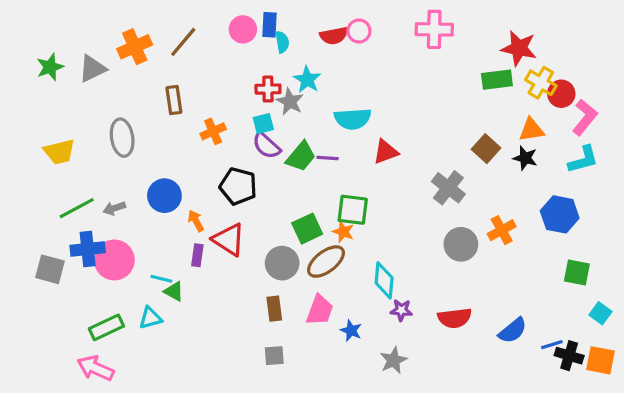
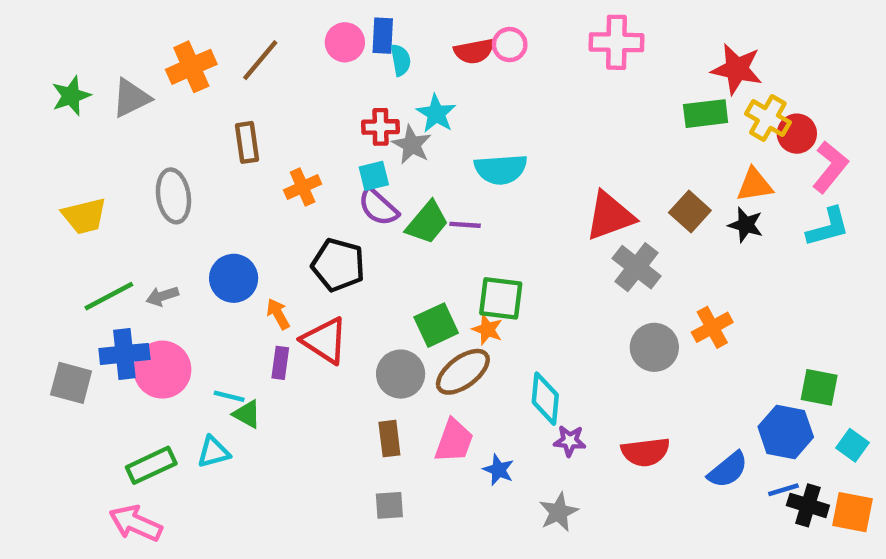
red triangle: (386, 152) -> (610, 216), moved, size x1.4
blue hexagon: (560, 214) -> (786, 432), moved

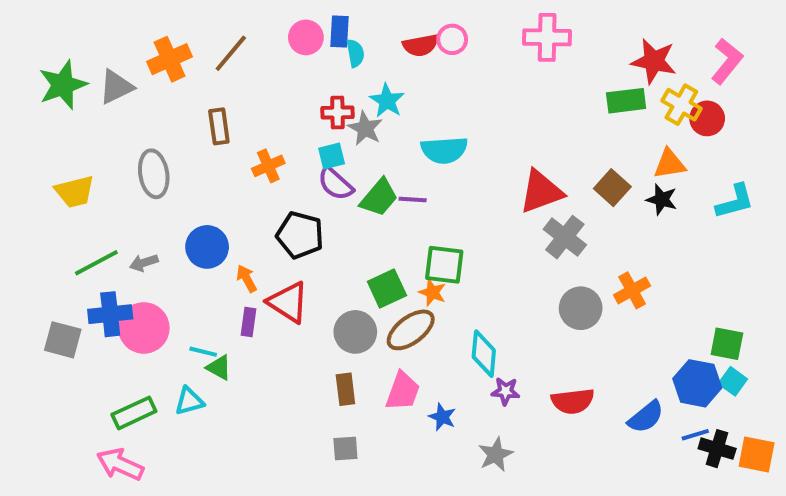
green star: (71, 96) -> (63, 85), size x1.4
pink L-shape: (830, 167) -> (727, 61), moved
cyan square: (853, 445) -> (733, 381), moved

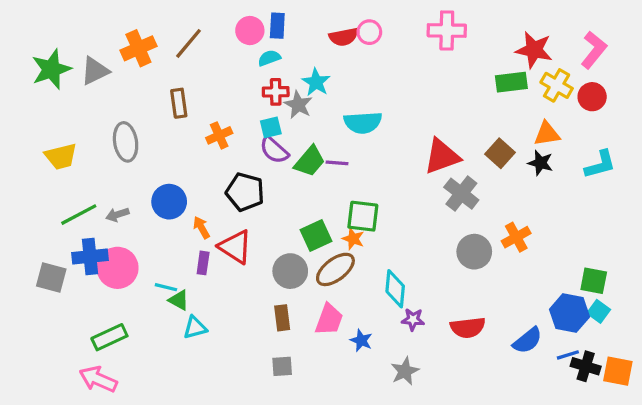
cyan semicircle: (355, 53) -> (269, 58), moved, turned -100
red circle: (707, 118) -> (592, 97), moved
cyan triangle: (189, 401) -> (195, 328), moved

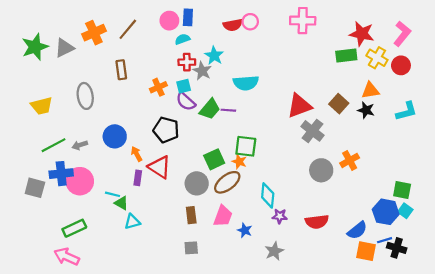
orange cross: (219, 135) -> (158, 87), moved
orange square: (618, 371) -> (366, 251), moved

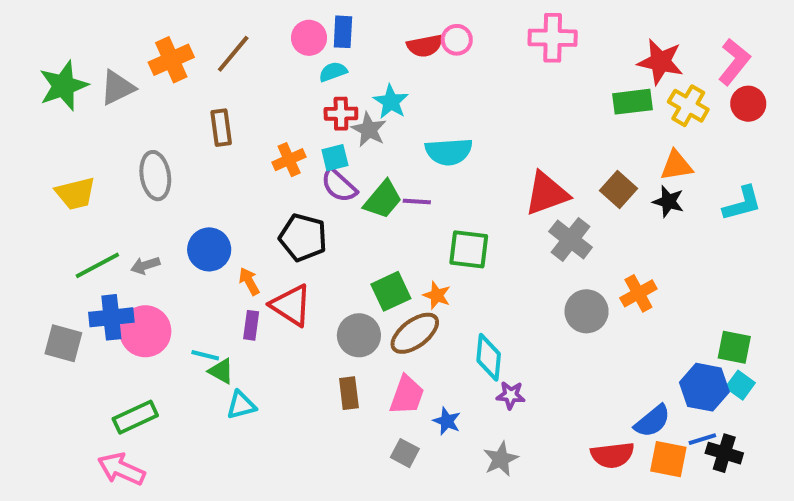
red circle: (401, 65) -> (748, 104), moved
green square: (246, 146) -> (469, 249), moved
red semicircle: (317, 222) -> (612, 455), moved
gray square: (191, 248) -> (405, 453), moved, turned 32

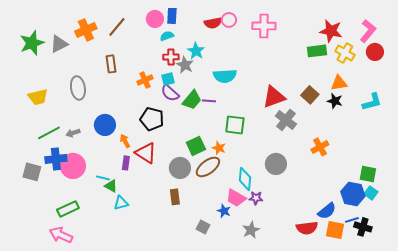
pink cross: (553, 38) -> (264, 26), moved
gray circle: (587, 311) -> (276, 164), moved
pink trapezoid: (407, 395) -> (236, 198), moved, turned 100

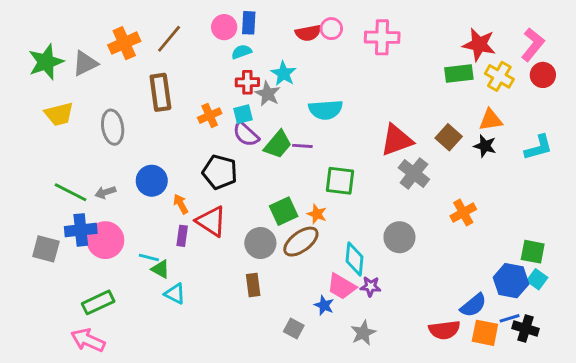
brown rectangle: (111, 64) -> (160, 92), size x1.4
yellow trapezoid: (38, 97) -> (59, 114), moved
green line: (49, 133) -> (71, 192), turned 55
cyan triangle: (121, 203) -> (175, 294), turned 42

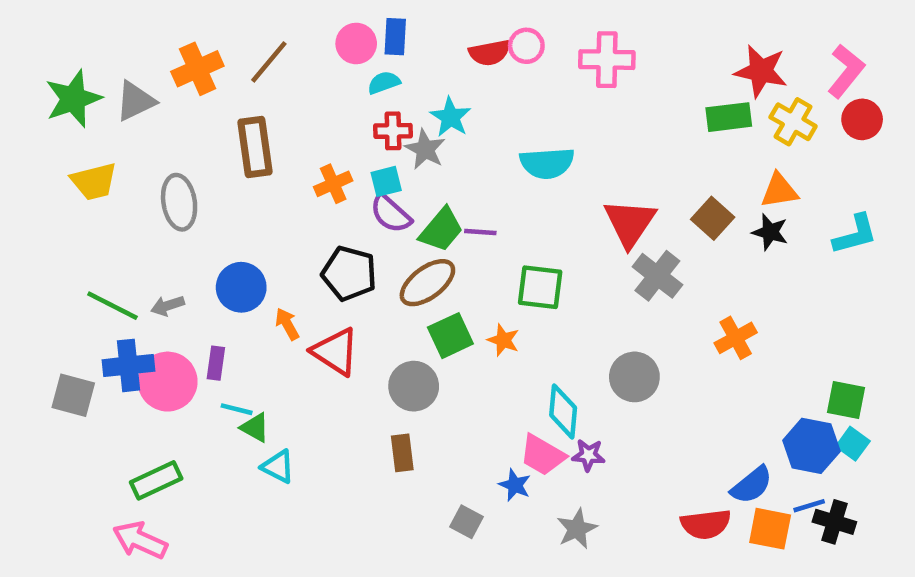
cyan semicircle: (326, 110) -> (547, 163), moved
red triangle: (397, 140) -> (630, 223), turned -36
purple rectangle: (182, 236) -> (216, 363), moved
brown ellipse: (301, 242) -> (427, 283), moved

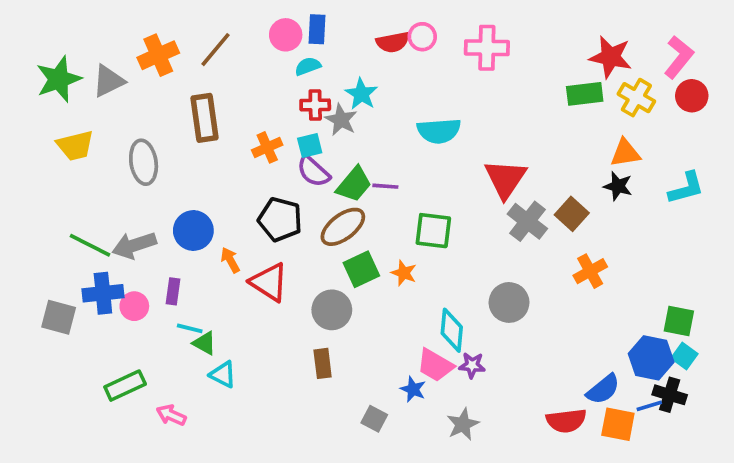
brown square: (713, 218) -> (572, 214), moved
gray arrow: (168, 306) -> (134, 245), size x1.6
pink circle: (168, 382) -> (134, 306), size x0.6
black cross: (834, 522) -> (670, 395), moved
pink arrow: (140, 540) -> (171, 415), moved, size x0.7

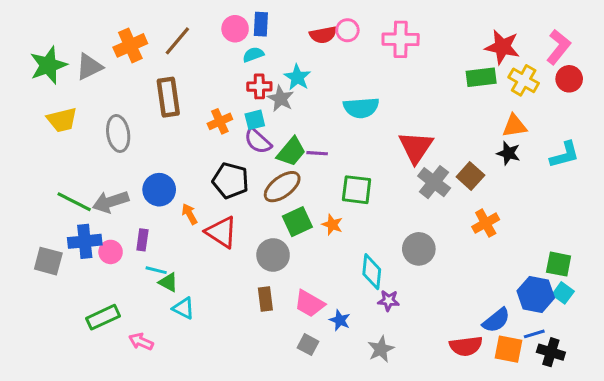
pink trapezoid: (435, 365) -> (309, 304), moved
black cross: (670, 395) -> (551, 352), moved

